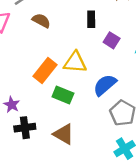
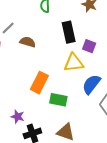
black rectangle: (91, 19) -> (69, 32), size x1.5
yellow triangle: (75, 62) -> (74, 63), moved

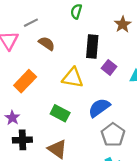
yellow triangle: (74, 63) -> (73, 78), moved
orange rectangle: (39, 83) -> (25, 81), moved

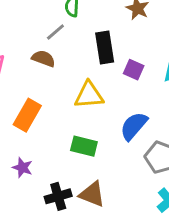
gray line: (31, 23) -> (55, 32), moved
black cross: (22, 140) -> (58, 196), moved

